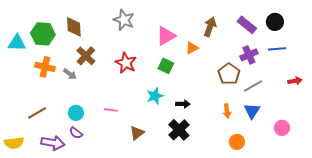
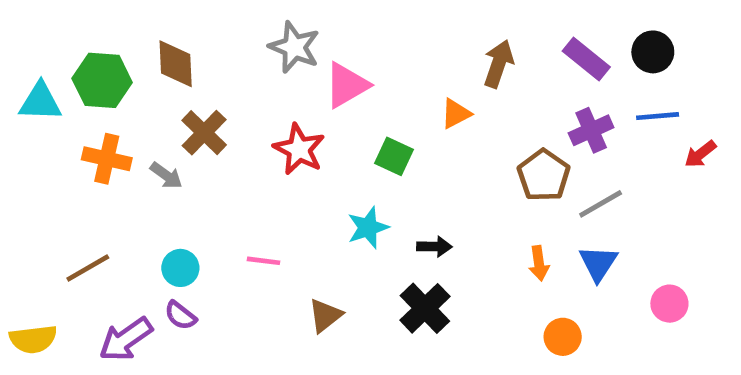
pink triangle: (166, 36) -> (347, 85), moved
red arrow: (295, 81) -> (700, 154), moved, turned 152
purple arrow: (53, 143) -> (126, 339), turned 135

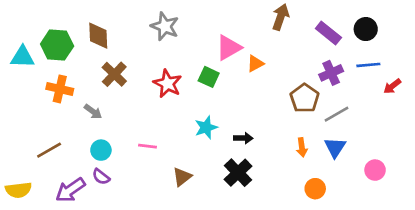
brown arrow: (499, 64) -> (281, 17), moved
pink triangle: (347, 85) -> (229, 48), moved
green square: (394, 156) -> (209, 77), moved
gray arrow: (166, 175) -> (93, 112), moved

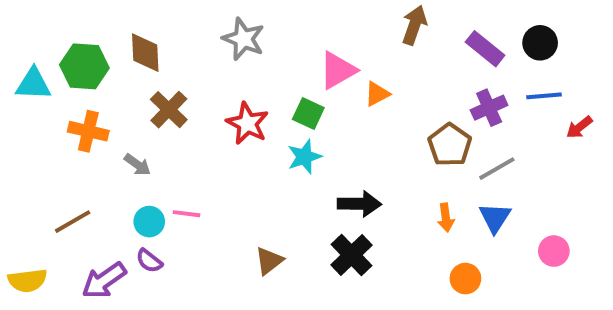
cyan star: (206, 127) -> (304, 157), moved
black arrow: (243, 138) -> (359, 204), size x1.5
pink line: (148, 146) -> (187, 214), moved

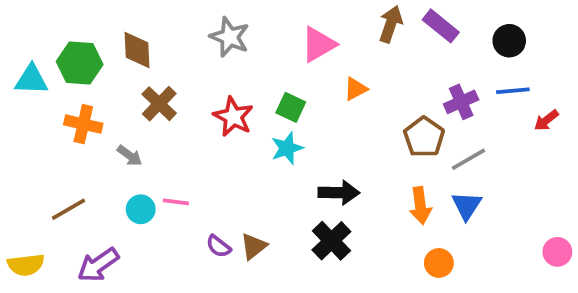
purple rectangle: (485, 49) -> (441, 26), moved
pink triangle: (338, 70) -> (318, 44), moved
orange arrow: (446, 218) -> (420, 206), size x1.4
pink circle: (554, 251) -> (557, 252), moved
purple semicircle: (149, 261) -> (218, 246), moved

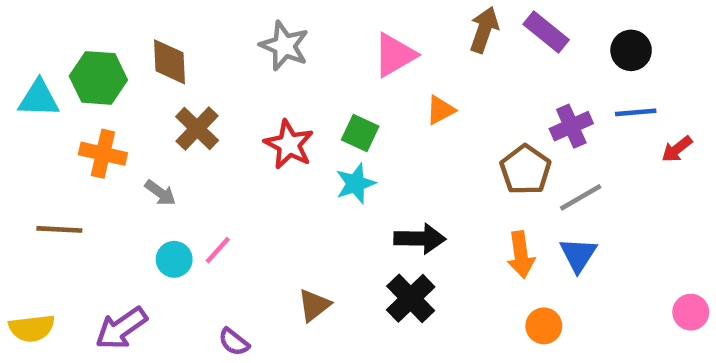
pink line: (176, 202) -> (218, 250), turned -55
brown line: (68, 209) -> (59, 229), moved, turned 33
purple semicircle: (218, 246) -> (234, 342), moved

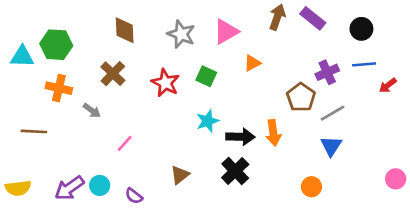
gray star: (284, 46) -> (181, 34), moved
brown diamond: (170, 62) -> (125, 30), moved
cyan star: (356, 184) -> (208, 121), moved
orange arrow: (521, 255) -> (273, 133), moved
cyan circle: (174, 259) -> (100, 185), moved

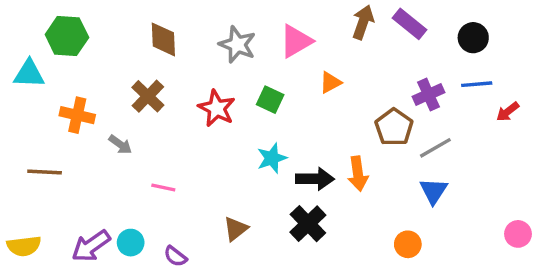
green hexagon: (56, 45) -> (67, 36), moved
pink line: (125, 143) -> (163, 187), turned 60

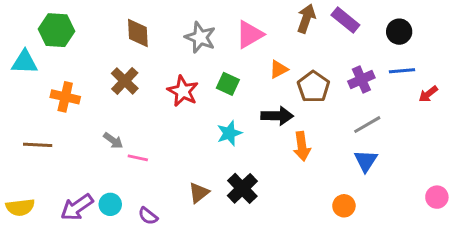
brown pentagon: (394, 127) -> (313, 87), moved
gray arrow: (120, 144) -> (113, 140), moved
black arrow: (315, 179) -> (277, 116), moved
black cross: (308, 224) -> (242, 188), moved

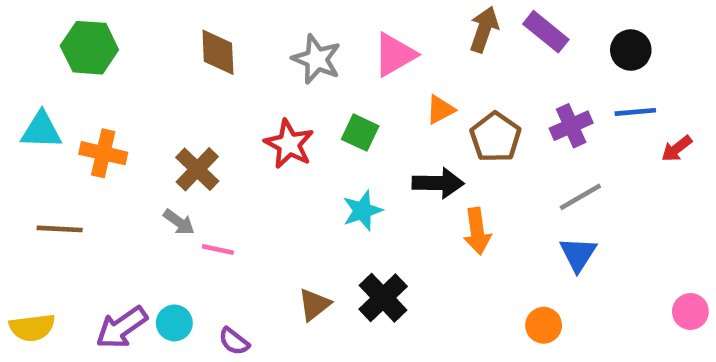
cyan triangle: (25, 62) -> (41, 130), moved
brown cross: (125, 81) -> (197, 169), moved

